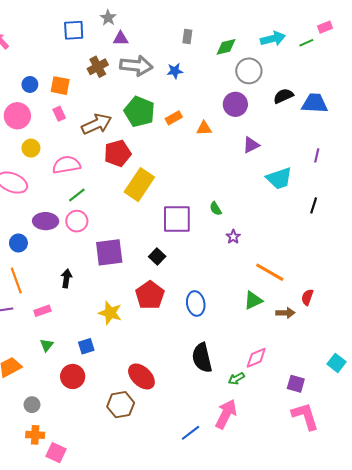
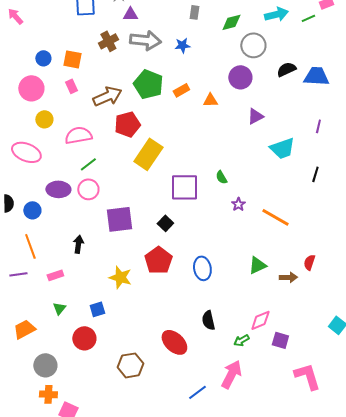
orange line: (270, 272) -> (275, 217), moved
black semicircle: (202, 358) -> (208, 320), size x0.7
red ellipse: (141, 376) -> (174, 342), moved
purple square: (296, 384) -> (280, 340), moved
gray circle: (32, 405) -> (45, 365), size x1.5

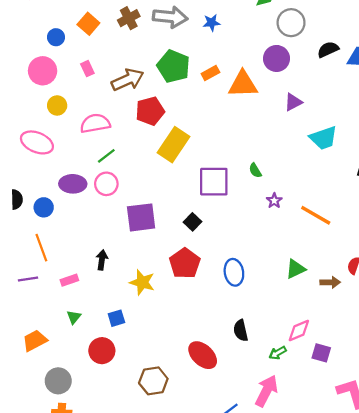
orange square: (72, 59) -> (88, 24), moved, turned 30
orange triangle: (210, 100) -> (243, 84), size x1.8
black arrow: (78, 244) -> (102, 260), moved

